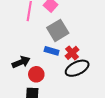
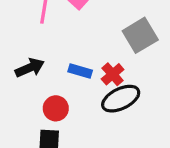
gray square: (58, 30) -> (140, 35), moved
black arrow: (21, 62) -> (30, 68), moved

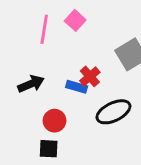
red cross: (113, 74) -> (90, 76), moved

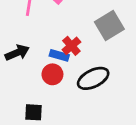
red circle: (55, 121) -> (52, 74), moved

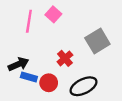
blue rectangle: (59, 55) -> (29, 77), moved

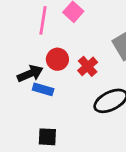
red circle: (49, 83) -> (57, 59), moved

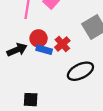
blue rectangle: (43, 89) -> (44, 50), moved

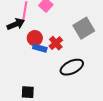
black arrow: (17, 50) -> (16, 24), moved

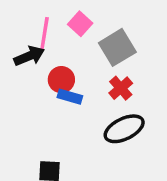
gray square: (84, 28) -> (117, 47), moved
red cross: (56, 43) -> (121, 88), moved

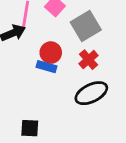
red circle: (61, 80) -> (51, 53), moved

